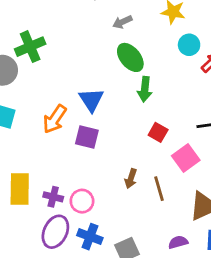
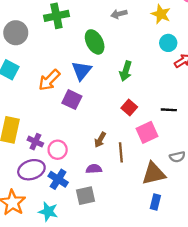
green cross: (30, 47) -> (56, 16), moved
green ellipse: (130, 57) -> (95, 42), moved
purple ellipse: (55, 232) -> (31, 170), turned 35
purple semicircle: (178, 242) -> (94, 169), moved

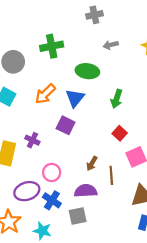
green ellipse: (95, 42) -> (87, 71), turned -55
orange arrow: (49, 80) -> (45, 94), moved
purple cross: (35, 142) -> (32, 140), moved
purple semicircle: (94, 169) -> (86, 191), size x1.5

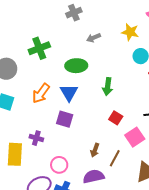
brown line: (111, 175) -> (115, 158), turned 42

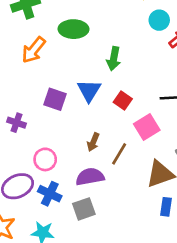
orange arrow: (41, 93) -> (34, 50), moved
blue triangle: (69, 93) -> (89, 91), moved

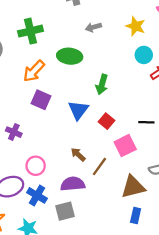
purple square: (55, 99) -> (41, 100), moved
brown arrow: (93, 142) -> (78, 154), turned 105

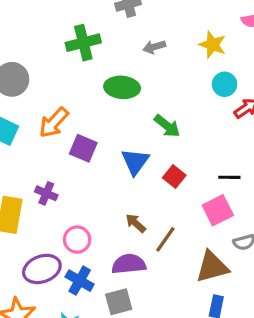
green cross: (30, 31) -> (83, 43), moved
orange arrow: (34, 71) -> (54, 123), moved
green arrow: (102, 84) -> (167, 126), turned -66
pink square: (125, 146) -> (218, 210), moved

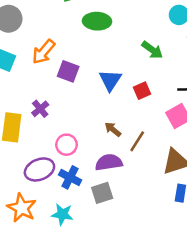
green arrow: (167, 126) -> (152, 50), moved
red square: (174, 176) -> (142, 91), turned 30
purple cross: (46, 193) -> (40, 109), turned 30

